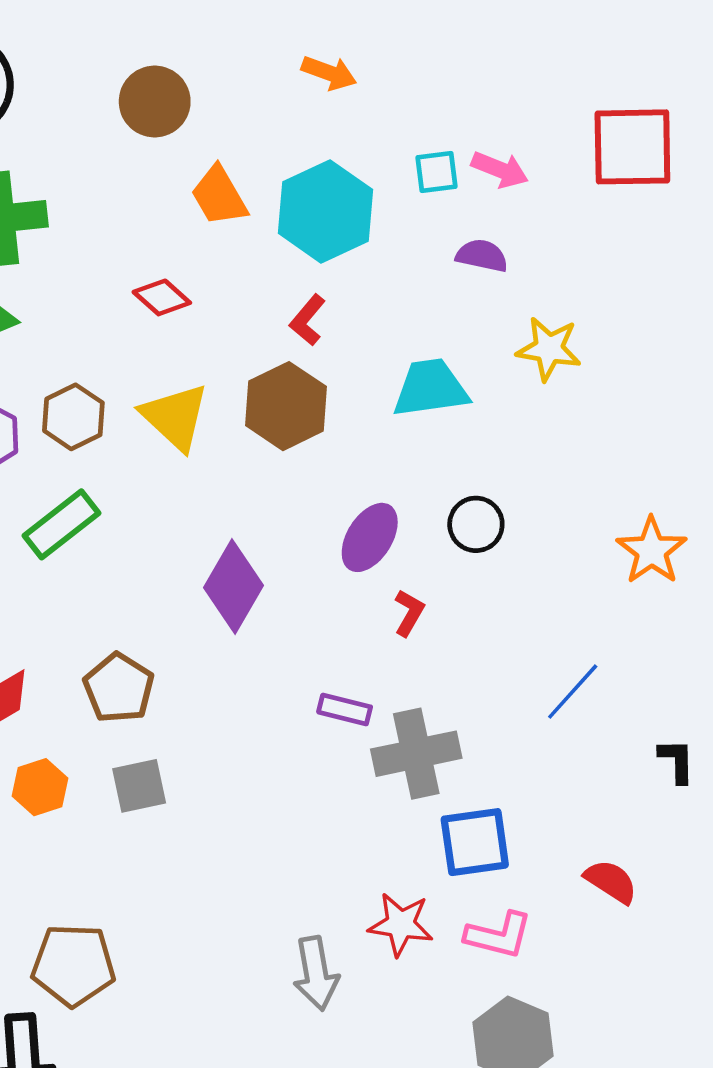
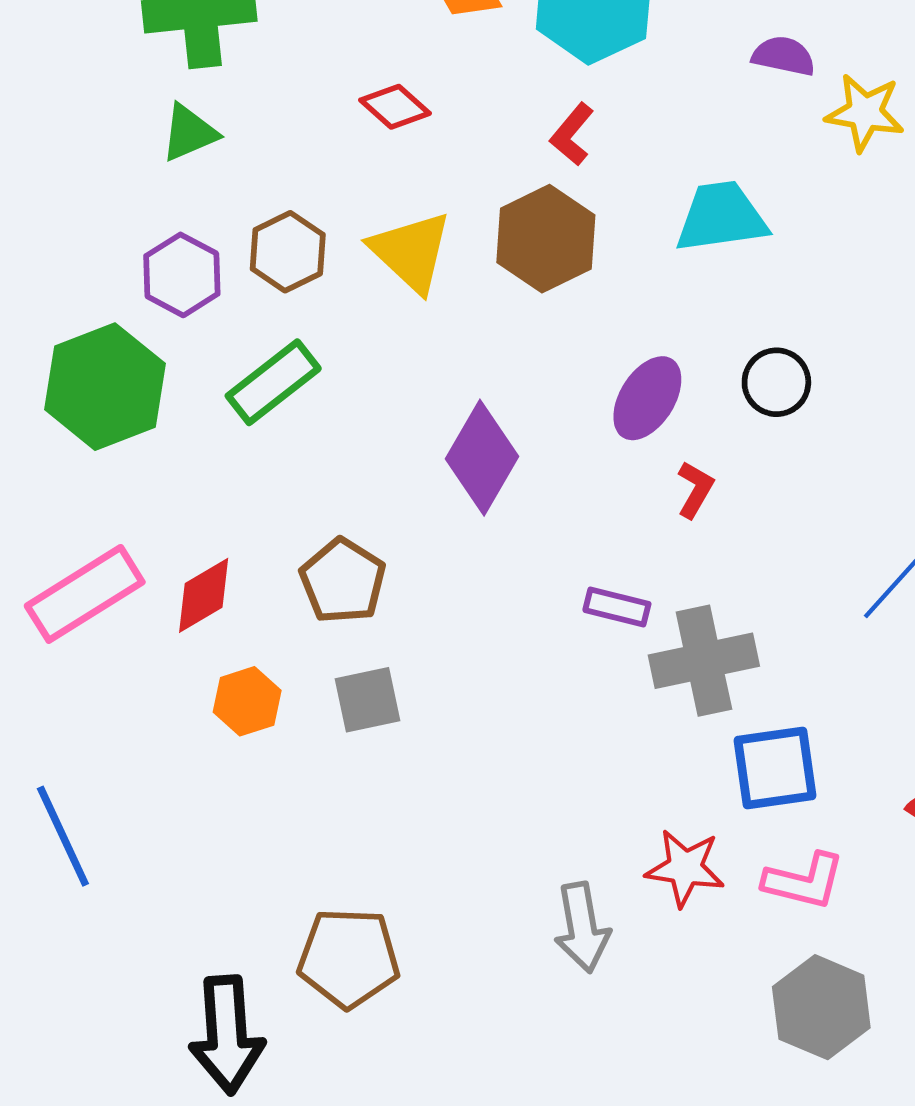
yellow star: (549, 349) -> (865, 113), moved
brown pentagon: (73, 965) -> (349, 958), moved

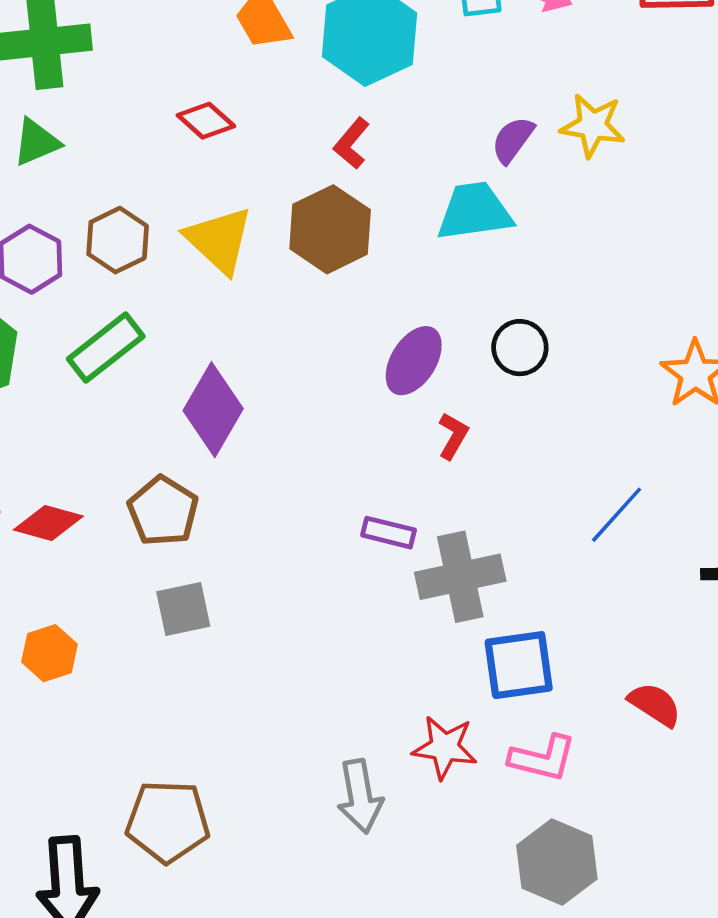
purple semicircle: (784, 56) -> (513, 140), moved, turned -66
purple diamond: (482, 458) -> (213, 410), moved
red diamond: (204, 595) -> (48, 523), turned 46
orange hexagon: (247, 701) -> (50, 653), moved

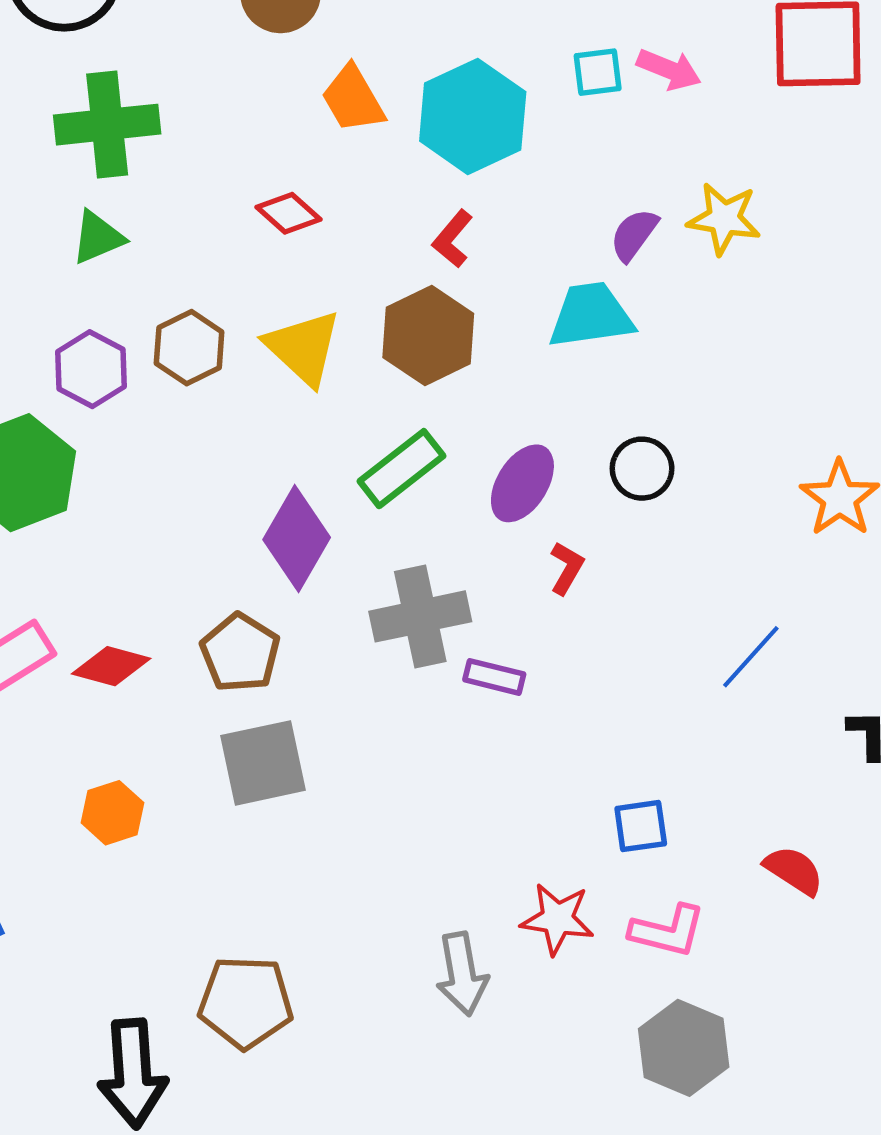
green rectangle: (106, 348) -> (401, 469), moved
gray cross: (460, 577) -> (420, 616), moved
gray square: (183, 609) -> (263, 763), size x1.4
blue square: (519, 665) -> (641, 826), size x0.7

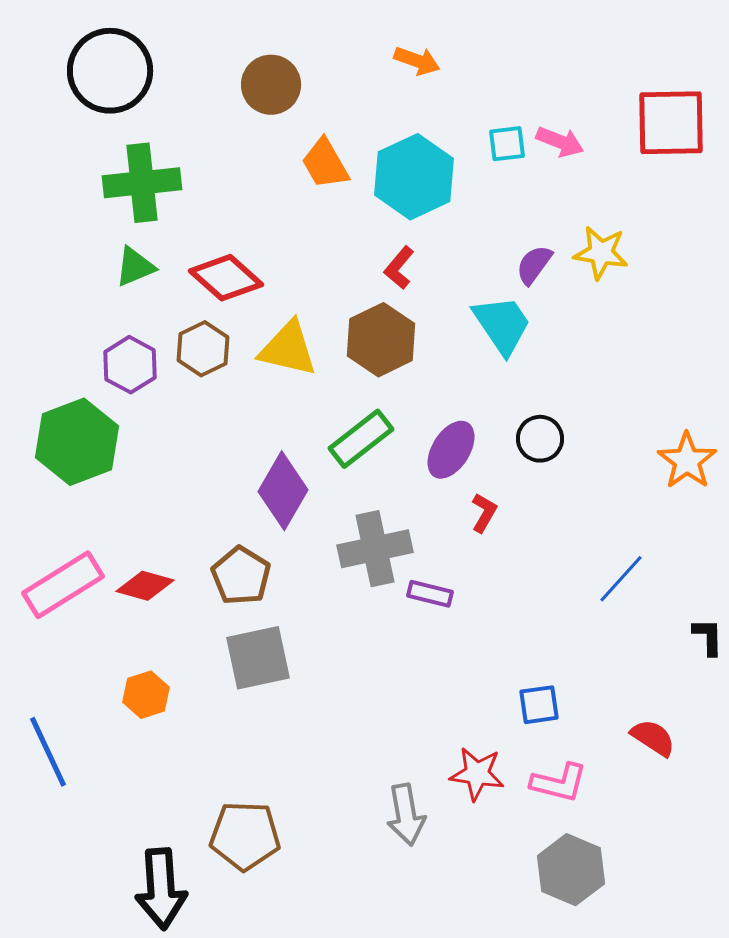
red diamond: (289, 213) -> (226, 278), moved, size x1.5
cyan trapezoid: (591, 315) -> (502, 325), turned 64
yellow triangle: (303, 348) -> (288, 349), turned -30

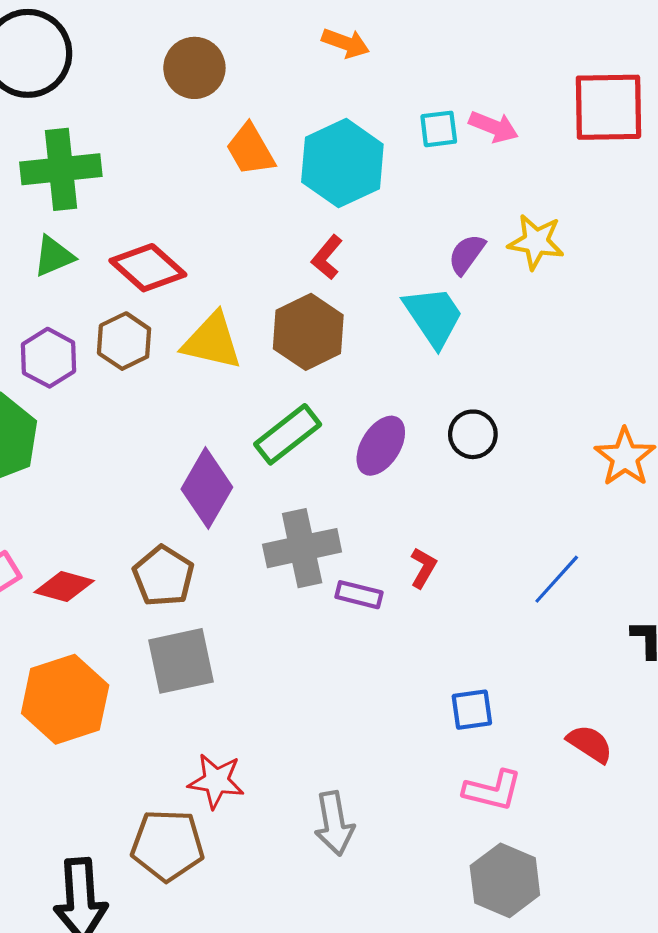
red L-shape: (484, 513) -> (423, 568), moved
orange hexagon: (146, 695) -> (65, 699), size x1.8
red star: (477, 774) -> (216, 781), moved

